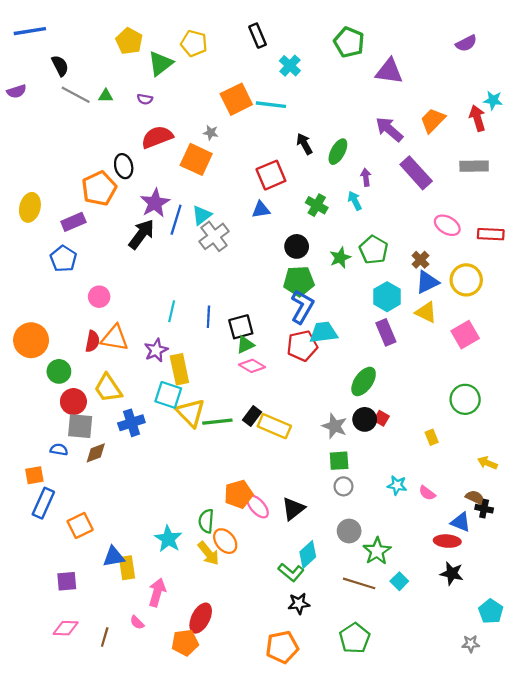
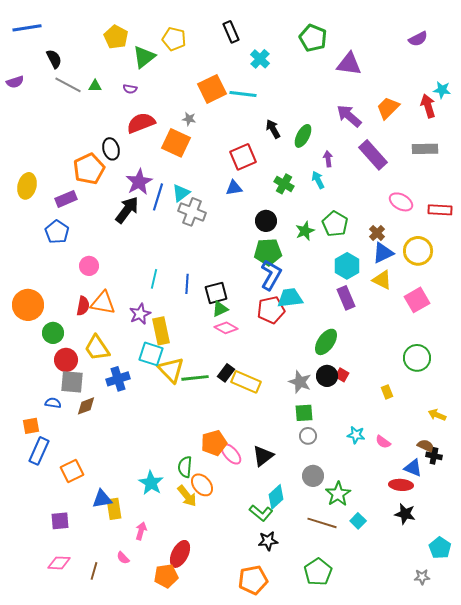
gray cross: (214, 236) -> (192, 212), turned -32
pink arrow: (157, 592) -> (141, 531), size x0.7

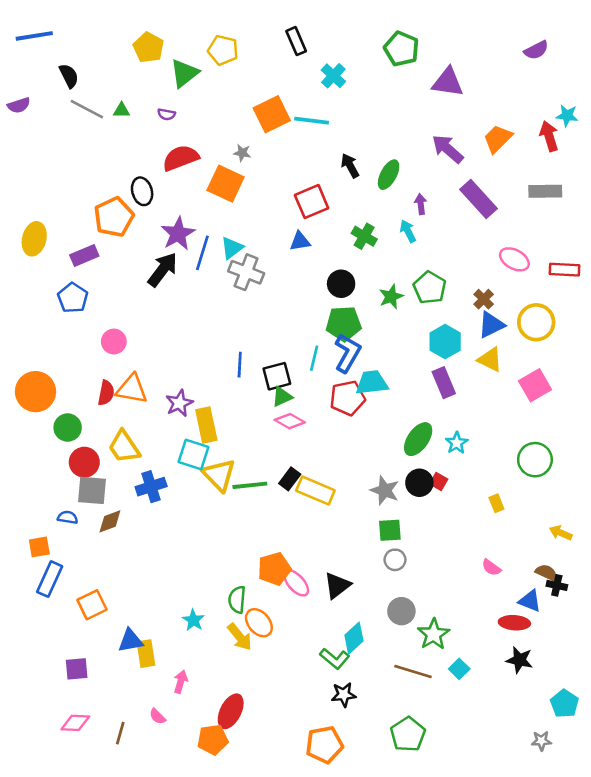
cyan line: (154, 279) -> (314, 358), moved
cyan star: (356, 435) -> (457, 443), moved, turned 30
cyan star: (151, 483) -> (193, 620), size x0.7

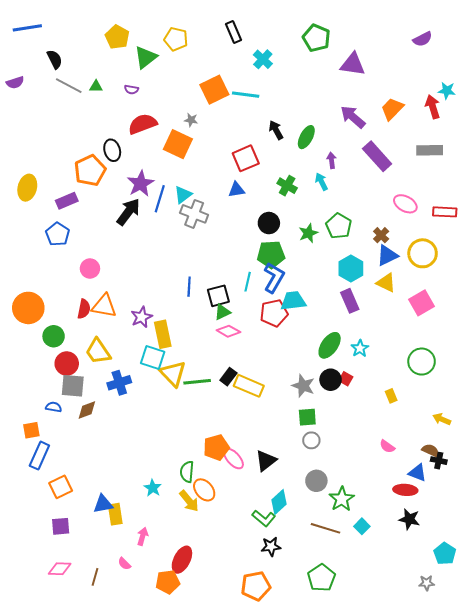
orange square: (92, 605) -> (61, 487), moved

